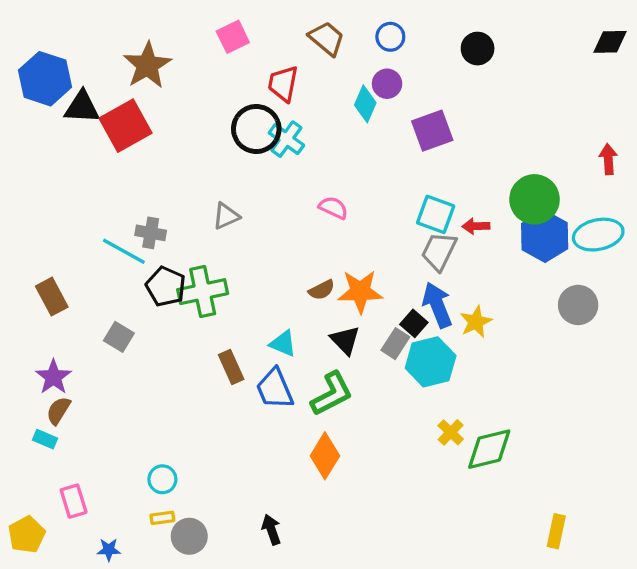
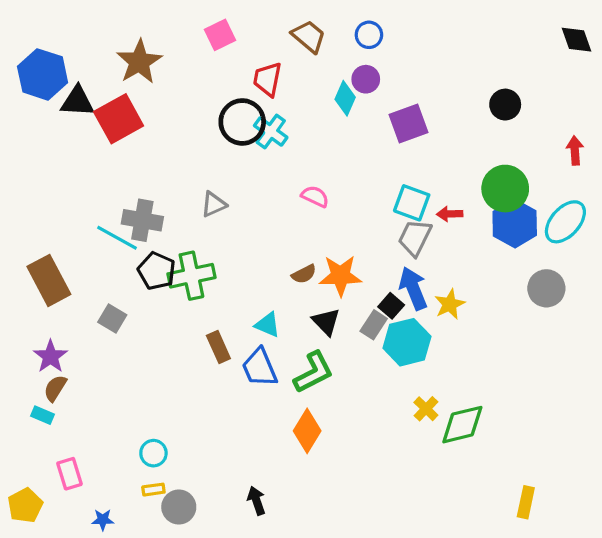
black diamond: (610, 42) -> (576, 40), turned 72
black circle: (478, 49) -> (505, 105), moved
gray cross: (151, 233) -> (142, 220), size x1.4
cyan ellipse: (598, 235) -> (565, 222), turned -36
brown rectangle: (52, 297) -> (49, 280), size x1.4

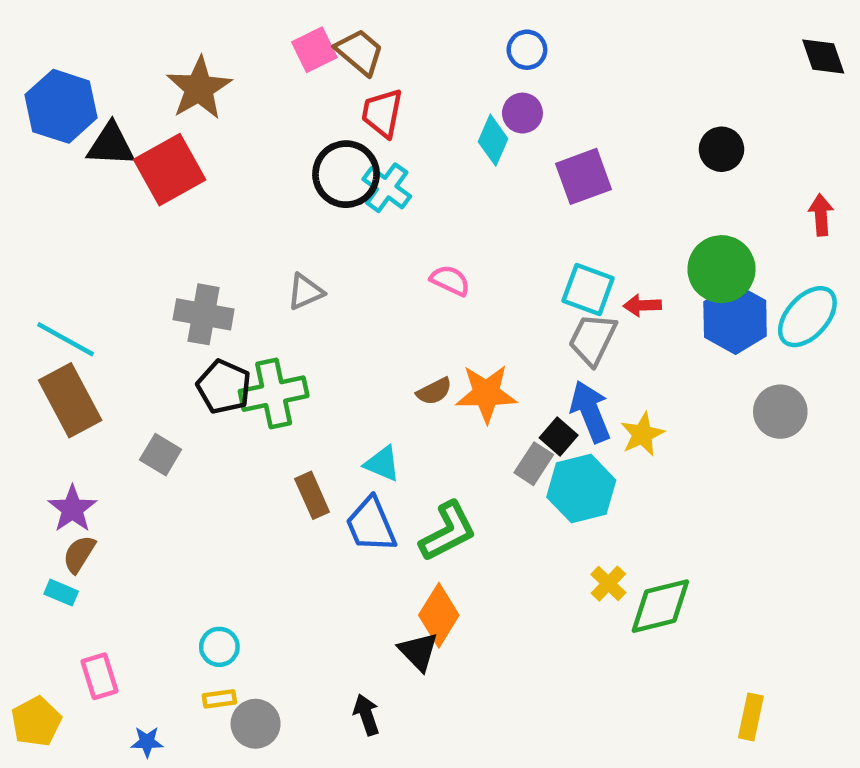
brown trapezoid: (309, 36) -> (360, 52), moved
cyan line: (117, 238) -> (66, 339), moved
black triangle: (326, 322) -> (418, 651), moved

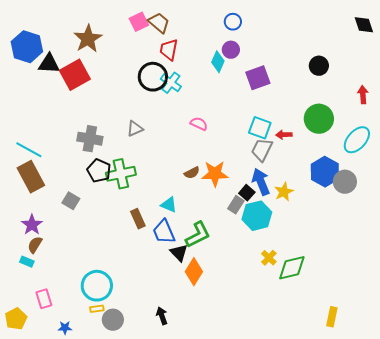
blue hexagon: (735, 319) -> (325, 172), moved
cyan circle: (219, 647) -> (97, 286), size x1.8
black triangle: (418, 651) -> (179, 253), moved

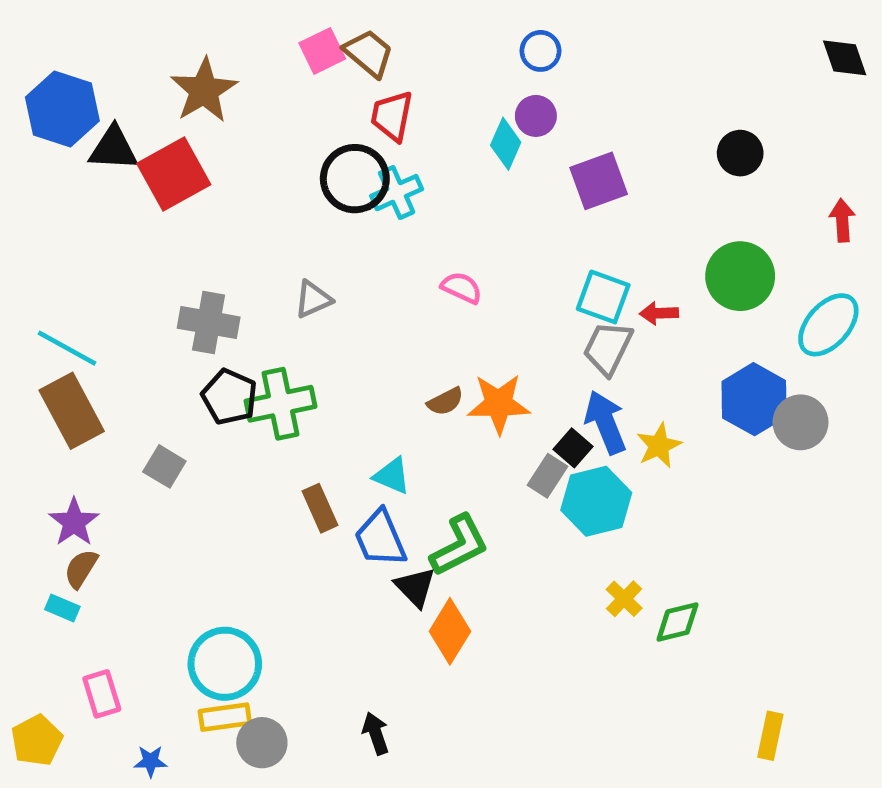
cyan cross: (171, 83) -> (397, 193), turned 30
green diamond: (292, 268) -> (677, 622), size x0.7
yellow rectangle: (97, 309) -> (225, 717), size x1.5

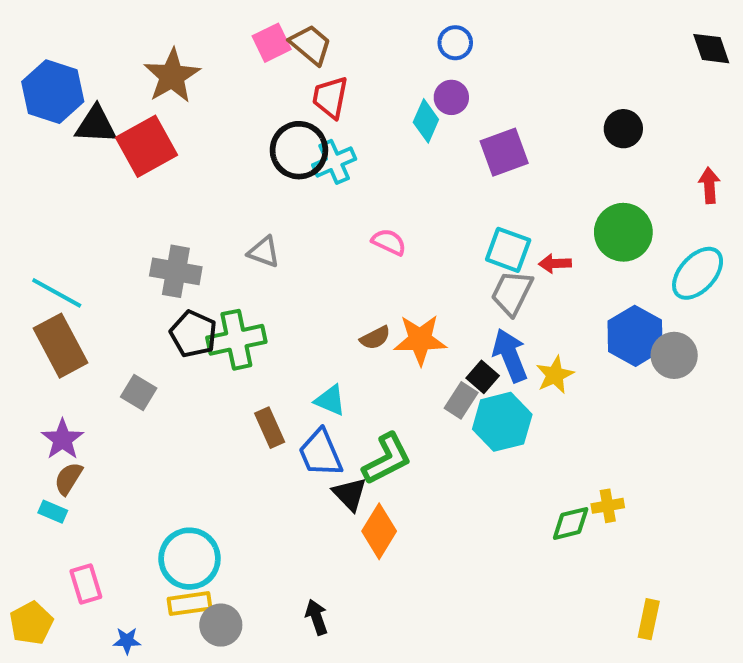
gray triangle: (313, 299) -> (264, 252), turned 44
yellow cross: (624, 599) -> (608, 506), moved, turned 36

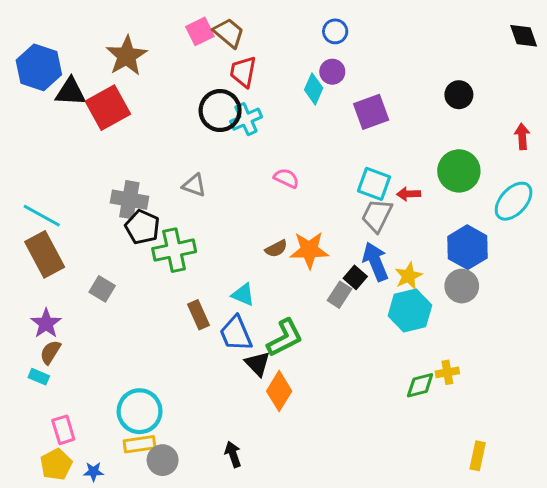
black pentagon: (193, 334) -> (142, 227), moved
gray circle: (674, 355) -> (462, 286), moved
cyan hexagon: (502, 422) -> (410, 310), moved
yellow pentagon: (31, 623) -> (56, 464), moved

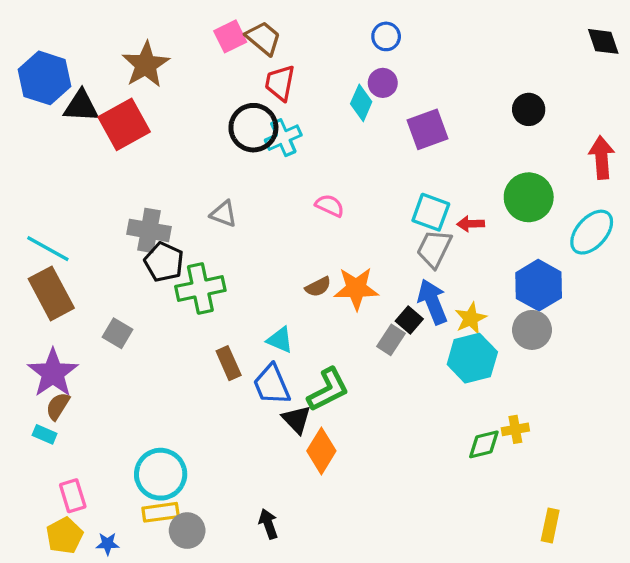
red arrow: (522, 136) -> (602, 158), size x1.4
purple star: (46, 323) -> (53, 373), size x1.4

